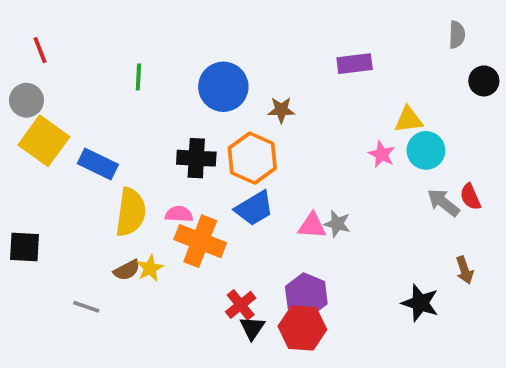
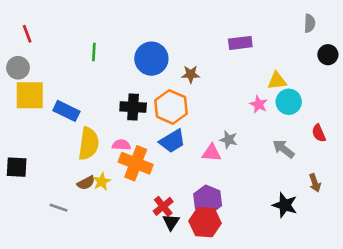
yellow square: (44, 141) -> (30, 95), turned -36
gray arrow: (443, 203) -> (283, 149), moved
gray star: (337, 224) -> (229, 140), moved

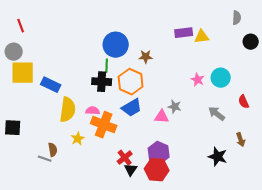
green line: (94, 52) -> (107, 66), moved
yellow triangle: (277, 81) -> (202, 37), moved
brown semicircle: (86, 183) -> (53, 150), moved, turned -72

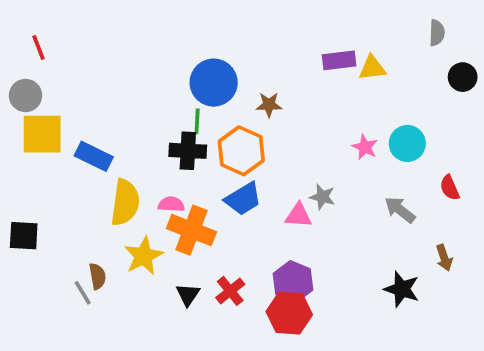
yellow star: (78, 139) -> (144, 256), size x1.5
gray line: (45, 159) -> (83, 293), turned 40
black triangle: (131, 170) -> (188, 295), moved

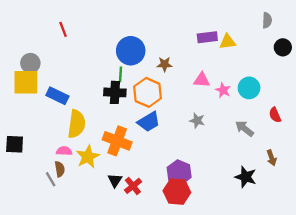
red line: (38, 48) -> (63, 29), moved
gray circle: (26, 95) -> (30, 63), moved
pink semicircle: (171, 204) -> (64, 151), moved
pink triangle: (298, 215) -> (202, 80), moved
red cross: (230, 291) -> (133, 186), moved

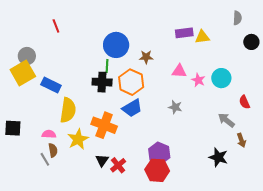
yellow square: (26, 82) -> (23, 73), turned -30
gray arrow: (244, 128) -> (226, 120), moved
pink semicircle: (64, 151) -> (49, 134), moved

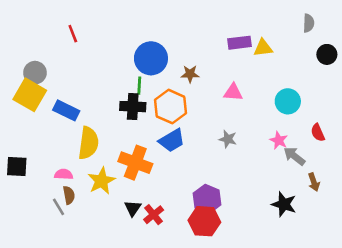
yellow square: (23, 73) -> (30, 95), turned -30
pink star: (198, 80) -> (279, 140), moved

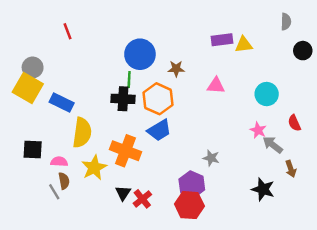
gray star: (228, 139) -> (211, 158), moved
black square: (17, 166) -> (33, 150), moved

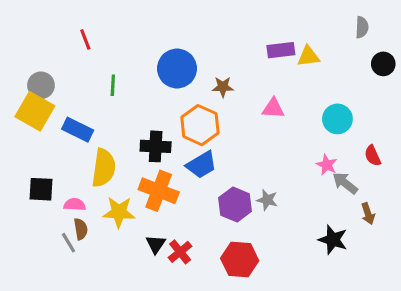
green line: (129, 80) -> (113, 85), moved
black cross: (123, 99) -> (156, 146), moved
yellow star: (94, 168) -> (119, 212), turned 30
purple hexagon: (192, 185) -> (235, 204), moved

